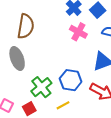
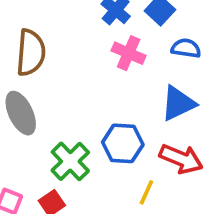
yellow line: (63, 105) -> (146, 192), moved, turned -32

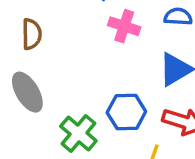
brown semicircle: (31, 53) -> (32, 34), size x0.7

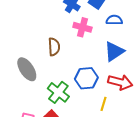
brown semicircle: (32, 34) -> (54, 47), moved

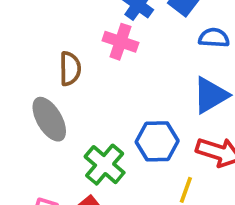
pink cross: (82, 27) -> (120, 42), moved
brown semicircle: (54, 47) -> (70, 69), moved

